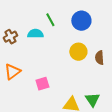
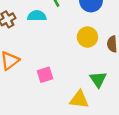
green triangle: (92, 100) -> (98, 79), moved

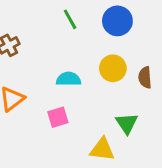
cyan semicircle: (37, 16) -> (69, 79), moved

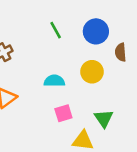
brown semicircle: (145, 77) -> (121, 52), moved
pink square: (58, 117) -> (63, 113), moved

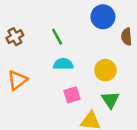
green line: (56, 30) -> (57, 37), moved
yellow circle: (92, 72) -> (105, 70), moved

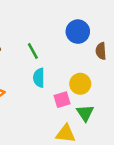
cyan semicircle: (63, 64) -> (39, 78), turned -90
pink square: (72, 95) -> (62, 100), moved

